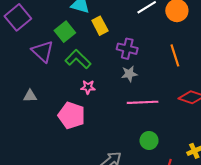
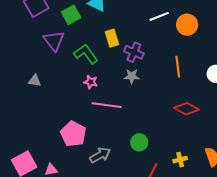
yellow rectangle: (100, 26) -> (112, 38), moved
green square: (65, 32) -> (71, 15), moved
pink line: (143, 102) -> (107, 105), moved
pink pentagon: (72, 115) -> (73, 134), moved

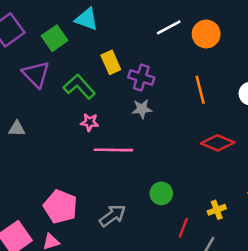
pink pentagon: (73, 134) -> (60, 207), moved

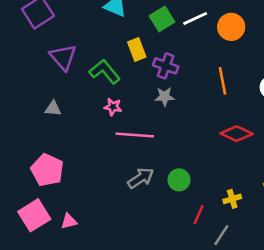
green square: (55, 38) -> (162, 19), moved
gray triangle: (17, 129) -> (53, 109), moved
pink pentagon: (60, 207) -> (47, 170), moved
gray arrow: (112, 216) -> (141, 178), moved

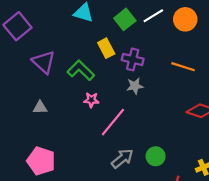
orange line: (222, 81) -> (183, 67), turned -55
pink line: (135, 135) -> (113, 122), turned -48

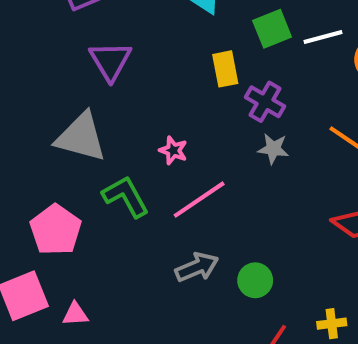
green L-shape: (81, 70) -> (126, 196), moved
gray star: (135, 86) -> (273, 149), moved
gray triangle: (40, 107) -> (81, 137), size x2.0

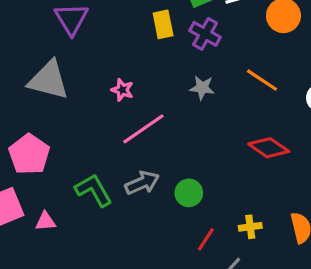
purple cross: (265, 102) -> (205, 34), moved
green L-shape: (126, 196) -> (94, 190), moved

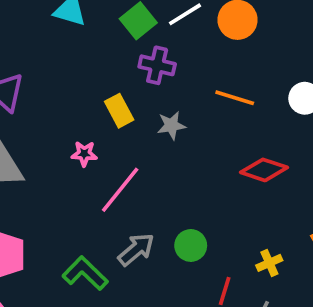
yellow rectangle: (163, 24) -> (119, 111), moved

